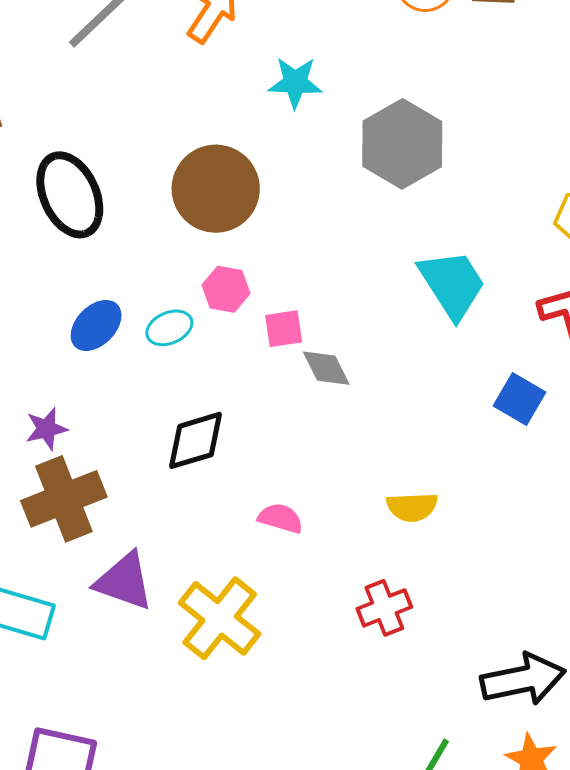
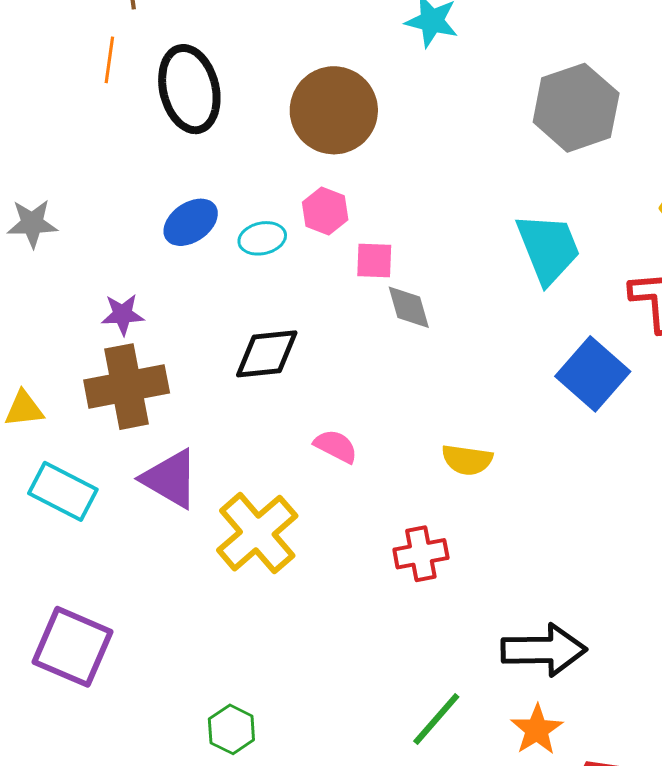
gray hexagon: (402, 144) -> (576, 108), moved
blue square: (520, 399) -> (593, 374), size x1.4

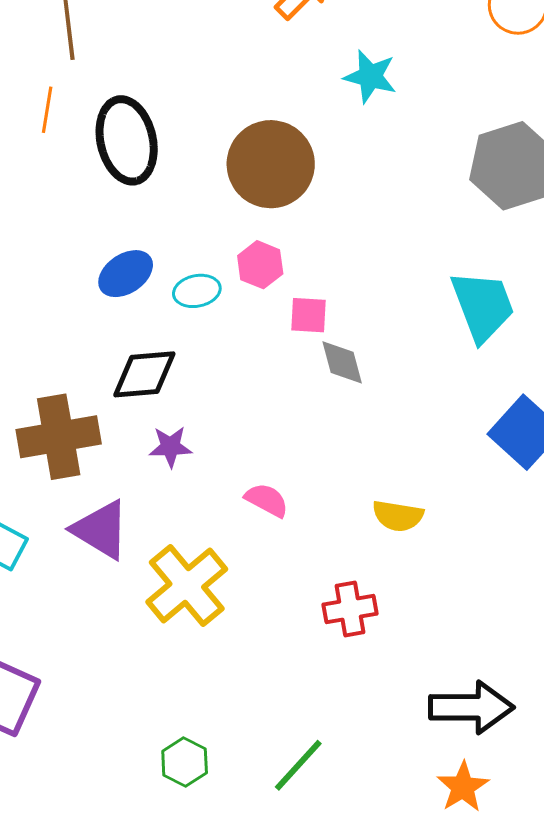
purple star: (123, 314) -> (170, 447), moved
black diamond: (267, 354) -> (144, 374), moved
green line: (436, 719) -> (298, 765), moved
green hexagon: (231, 729) -> (185, 762), moved

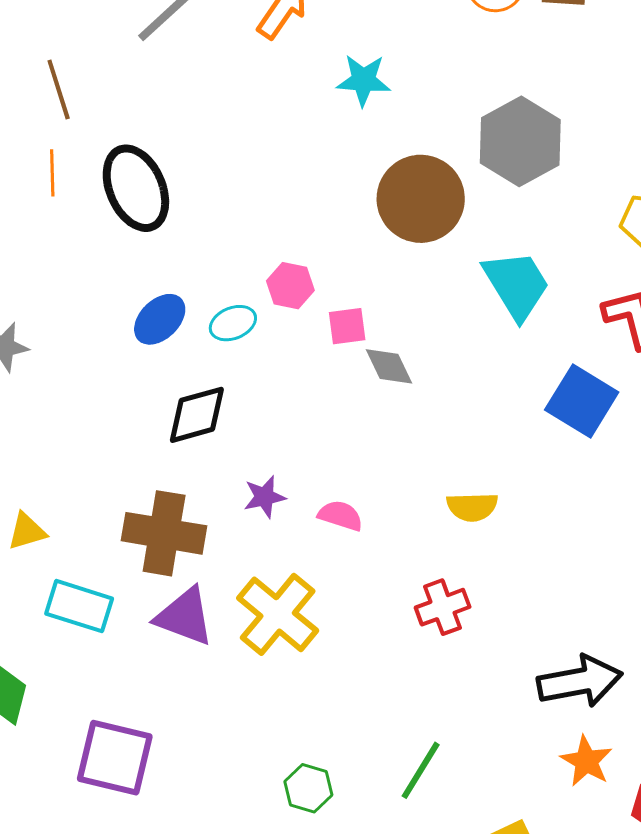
brown circle: (271, 164) -> (421, 199), moved
brown cross: (59, 437) -> (164, 533), moved, turned 30
purple star: (170, 447) -> (265, 497), moved
purple triangle: (101, 530) -> (185, 616), moved

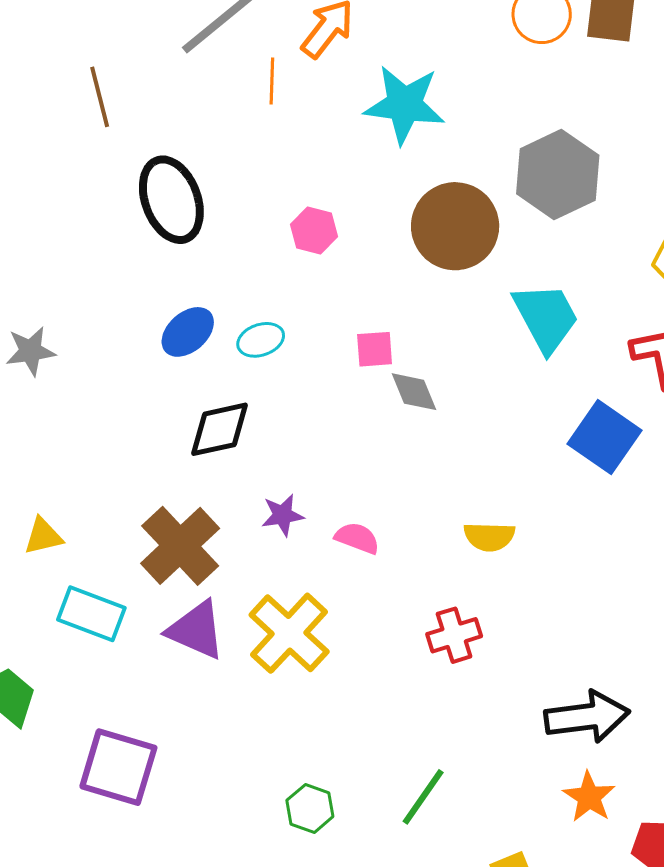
cyan star: (363, 80) -> (405, 105), size x1.5
orange line: (52, 173) -> (272, 81), moved
pink hexagon: (290, 286) -> (314, 230), moved
brown cross: (164, 533) -> (180, 546), turned 34

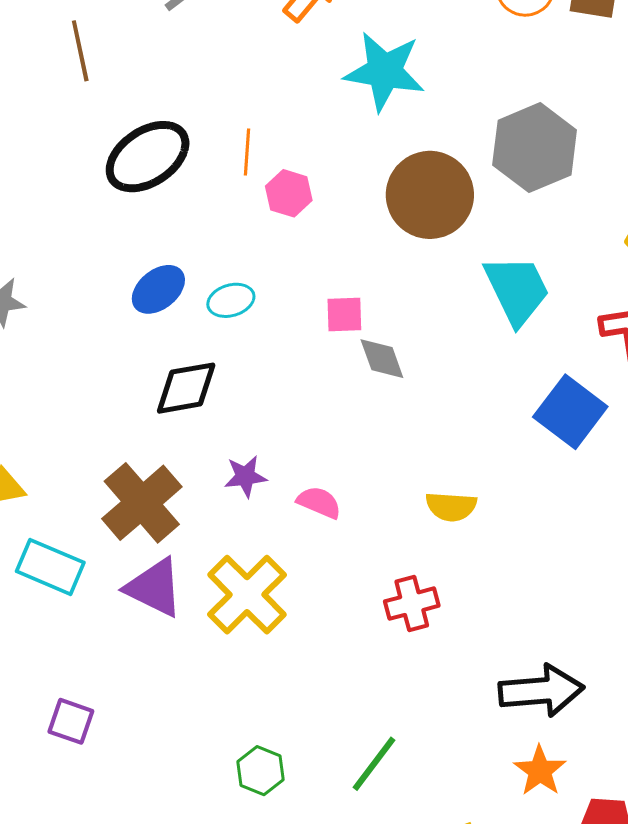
orange line: (272, 81) -> (247, 152), moved
black ellipse: (171, 200) -> (148, 157), turned 74
purple square: (118, 767) -> (71, 721), size x0.6

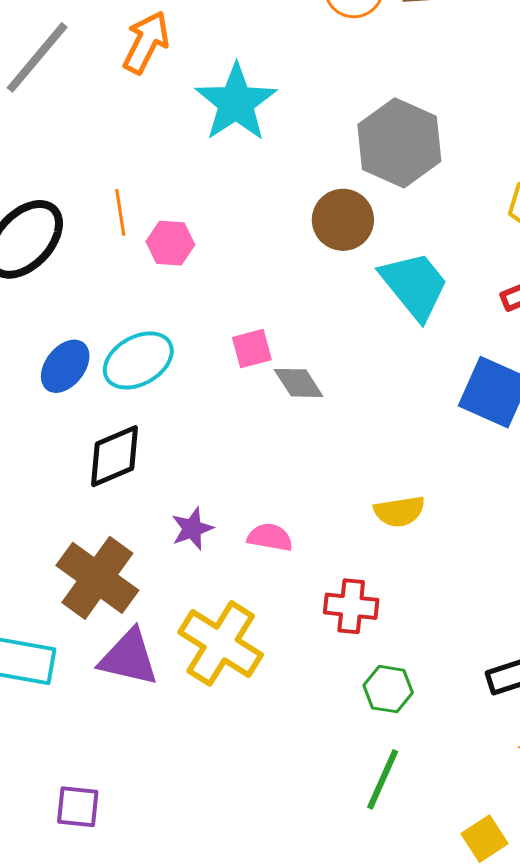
cyan star: (385, 71) -> (236, 103), turned -30
brown circle: (430, 195) -> (343, 220), moved, size x0.7
cyan ellipse: (231, 300) -> (138, 360), size x1.5
red cross: (412, 604) -> (351, 606), moved, turned 34
green hexagon: (261, 771) -> (388, 689), moved

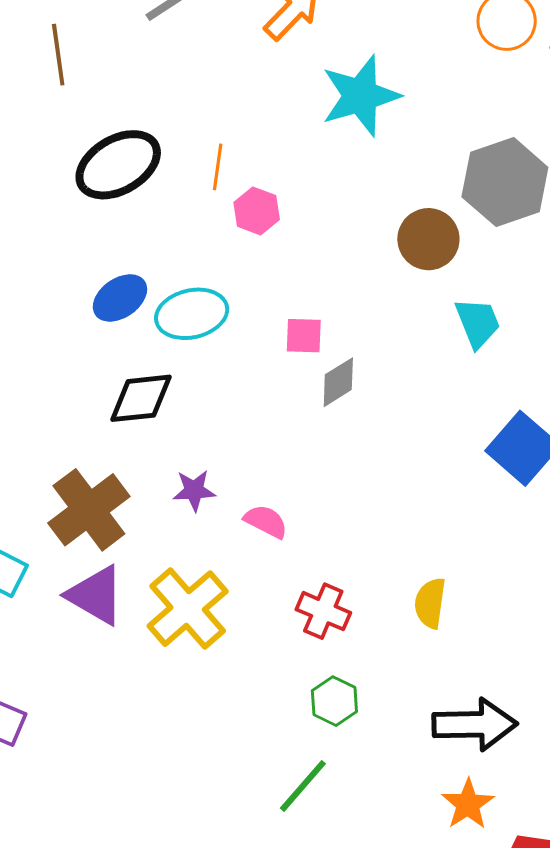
cyan trapezoid: (414, 285) -> (478, 323), size x0.7
gray diamond: (299, 383) -> (338, 382), turned 74
yellow semicircle: (399, 511) -> (430, 603), moved, turned 90

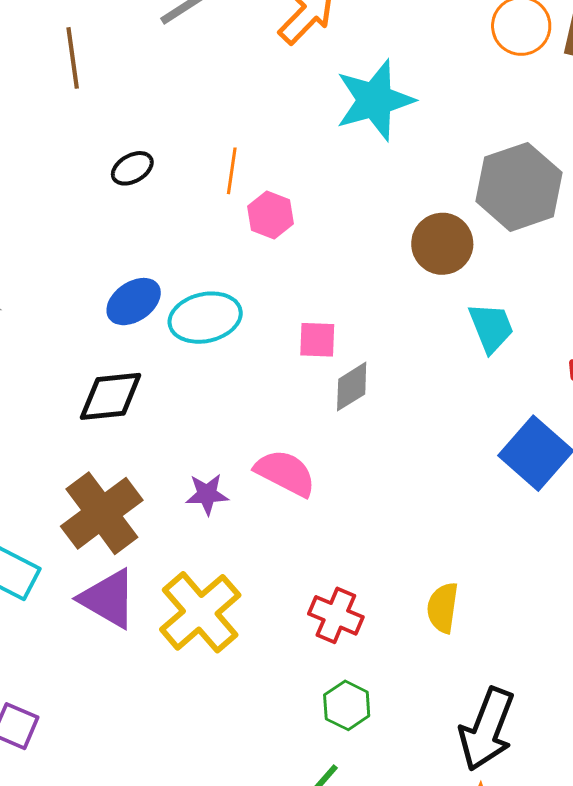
black ellipse: (118, 165) -> (132, 168), size x0.5
black diamond: (141, 398) -> (111, 396), moved
pink semicircle: (266, 521) -> (285, 473), moved, size x1.4
black arrow: (475, 724) -> (487, 729), turned 112

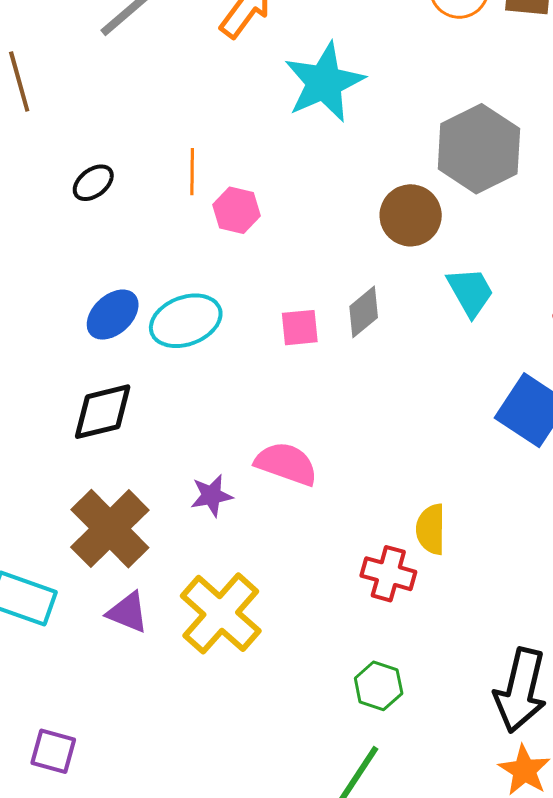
gray diamond: (352, 387) -> (364, 312), moved
purple triangle: (108, 599) -> (128, 612), size x0.7
yellow semicircle: (443, 608) -> (431, 529), moved
red cross: (336, 615) -> (388, 574), moved

